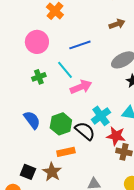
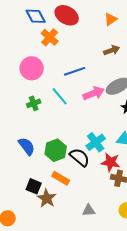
pink arrow: (81, 87) -> (94, 93), moved
orange rectangle: (66, 152) -> (61, 178), turned 42
black square: (28, 172) -> (34, 186), moved

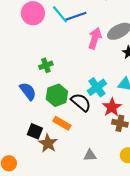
pink arrow: (94, 93) -> (95, 38), turned -50
cyan line: (60, 96) -> (60, 14), moved
green cross: (34, 103) -> (46, 65), moved
red star: (111, 162) -> (112, 107), turned 30

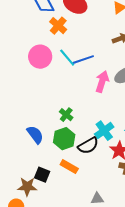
green cross: (46, 65) -> (66, 115), moved, turned -32
black semicircle: (81, 102) -> (88, 146), turned 110
brown star: (48, 143) -> (27, 187), moved, turned -30

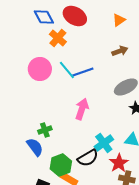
pink arrow: (102, 82) -> (82, 109), moved
green cross: (66, 115) -> (45, 130), moved, turned 32
green hexagon: (64, 139) -> (61, 165), moved

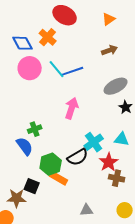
blue diamond: (44, 17) -> (23, 43), moved

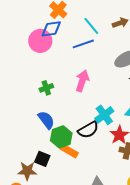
blue diamond: (23, 43) -> (51, 29), moved, turned -70
cyan line: (57, 69) -> (91, 26), moved
green cross: (35, 129) -> (46, 88), moved
blue semicircle: (25, 146) -> (46, 120), moved

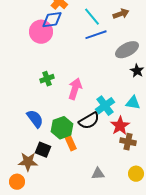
blue line: (83, 44) -> (96, 35), moved
pink arrow: (82, 81) -> (75, 89), moved
blue semicircle: (46, 120) -> (35, 119), moved
orange rectangle: (69, 151) -> (70, 142), turned 36

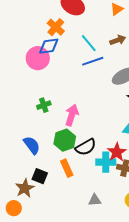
cyan cross: (105, 106) -> (106, 162), moved, turned 36
green hexagon: (62, 128) -> (65, 140), moved
brown star: (28, 162) -> (25, 188), turned -30

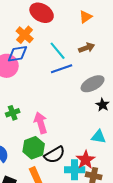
pink arrow: (72, 115) -> (41, 123), turned -35

